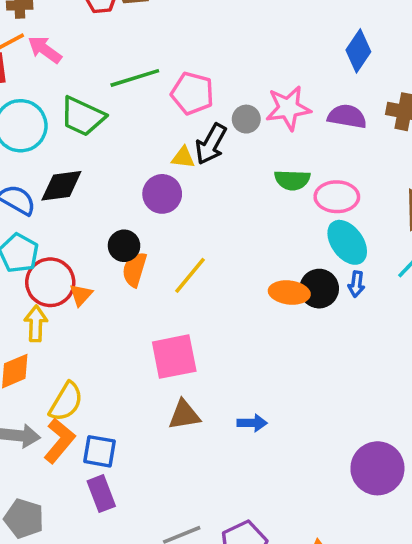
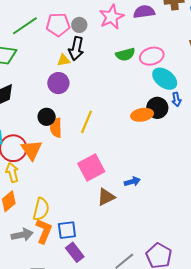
gray circle: (246, 119) -> (79, 25), moved
orange triangle: (81, 295) -> (32, 150), size x1.6
blue arrow: (252, 423) -> (132, 182), moved

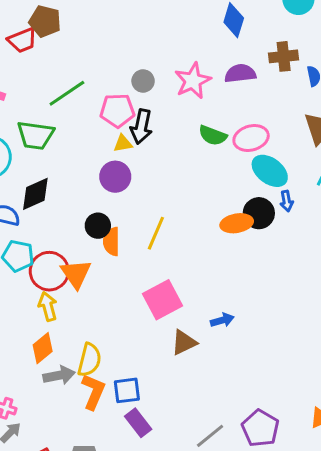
pink pentagon: (58, 25) -> (117, 111), moved
gray circle: (79, 25) -> (143, 81), moved
green semicircle: (125, 54) -> (213, 135), turned 36
gray arrow: (22, 235) -> (59, 375), moved

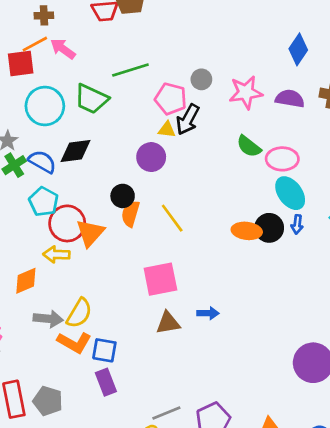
yellow line: (156, 233) -> (172, 218), turned -76
yellow arrow: (48, 306) -> (56, 254), turned -90
orange diamond: (43, 348) -> (26, 281), moved
orange L-shape: (93, 392) -> (74, 342), turned 80

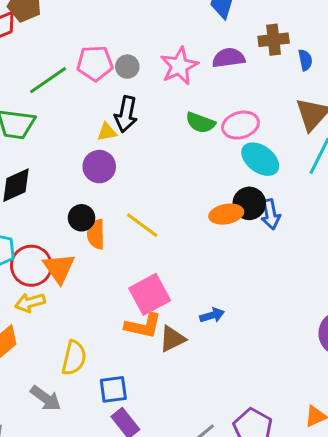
pink pentagon: (171, 99) -> (95, 63), moved
blue arrow: (297, 224) -> (271, 214), moved, size x1.4
gray arrow: (48, 319) -> (46, 398), moved, turned 48
orange L-shape: (74, 342) -> (143, 326), moved

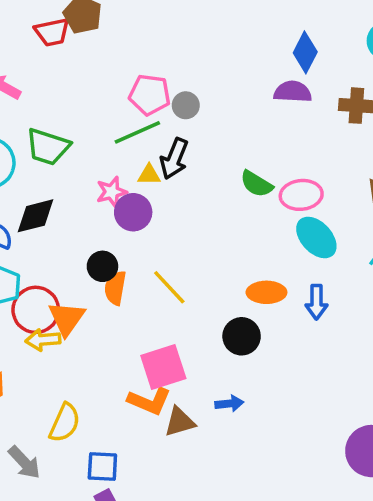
purple semicircle: (229, 58) -> (293, 92), moved
pink star: (179, 66) -> (112, 192), moved, size x0.7
green line: (48, 80) -> (137, 132), moved
black circle: (249, 203) -> (242, 336), moved
yellow arrow: (30, 303) -> (43, 340), moved

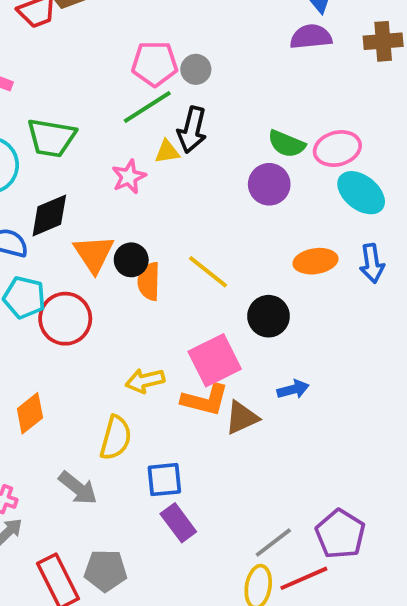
purple circle: (133, 212) -> (269, 184), moved
orange triangle: (67, 318) -> (94, 254), moved
black circle: (242, 336) -> (269, 316), moved
yellow arrow: (43, 340) -> (145, 381), moved

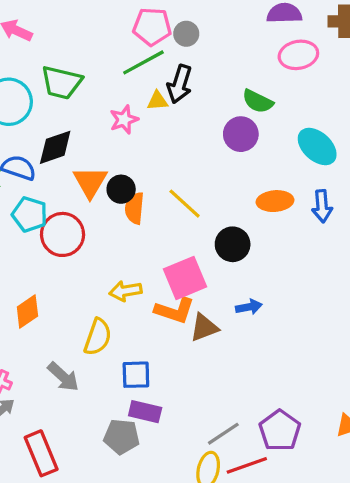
pink ellipse: (337, 149) -> (298, 55), moved
purple rectangle: (178, 523) -> (145, 412), turned -44
gray pentagon: (105, 571) -> (122, 437), moved

